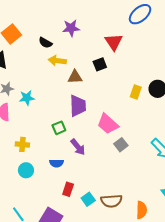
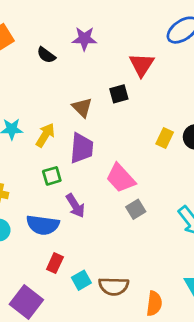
yellow arrow: (57, 61) -> (45, 135), moved, turned 108
brown triangle: (75, 77) -> (82, 107), turned 42
blue semicircle: (56, 163) -> (43, 225), size x1.6

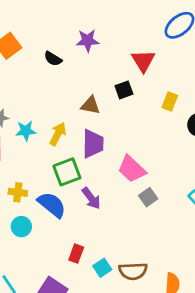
brown triangle: (82, 107) -> (90, 105), turned -30
yellow rectangle: (165, 138) -> (170, 102), moved
green square: (52, 176) -> (67, 172), size x1.5
blue semicircle: (43, 225) -> (52, 205), moved, turned -144

